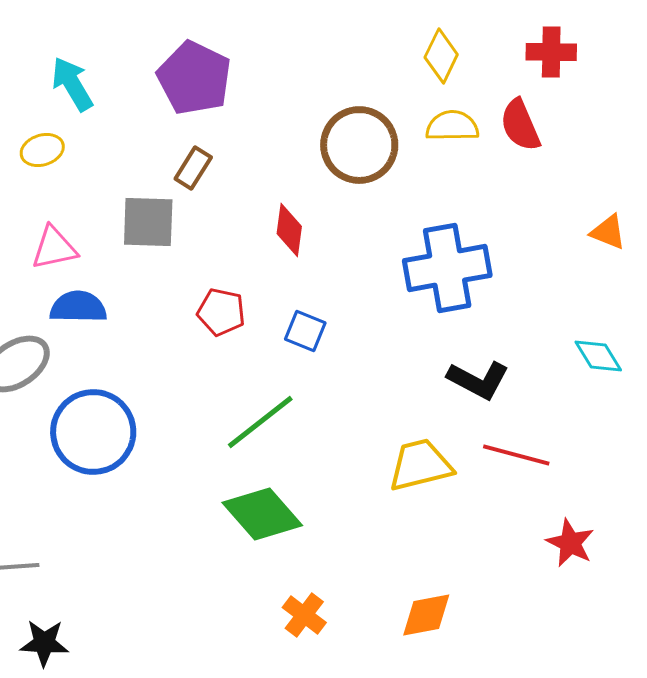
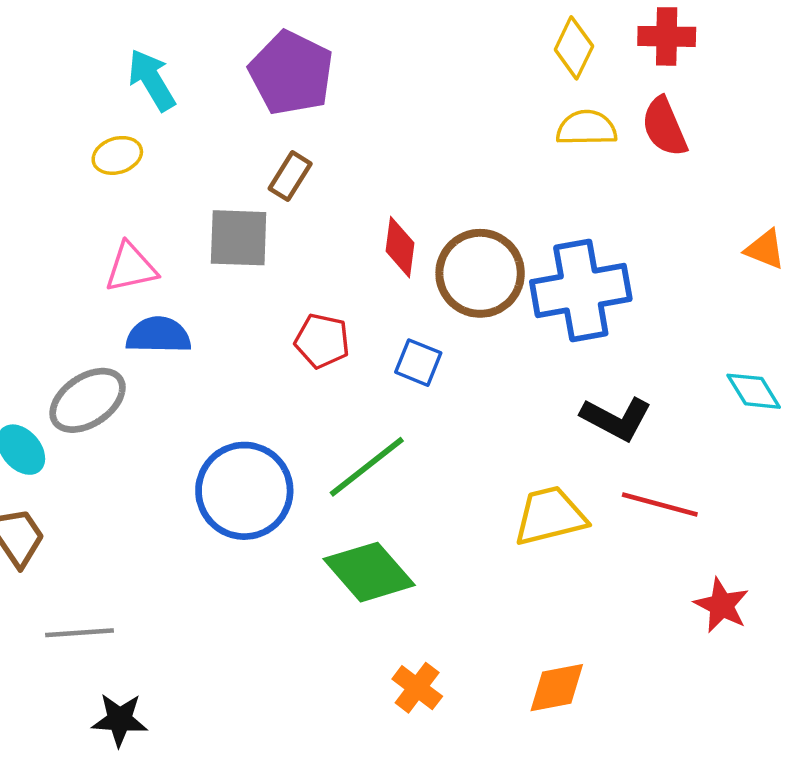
red cross: (551, 52) -> (667, 36), moved
brown circle: (359, 145) -> (480, 273), moved
blue circle: (93, 432) -> (244, 491), moved

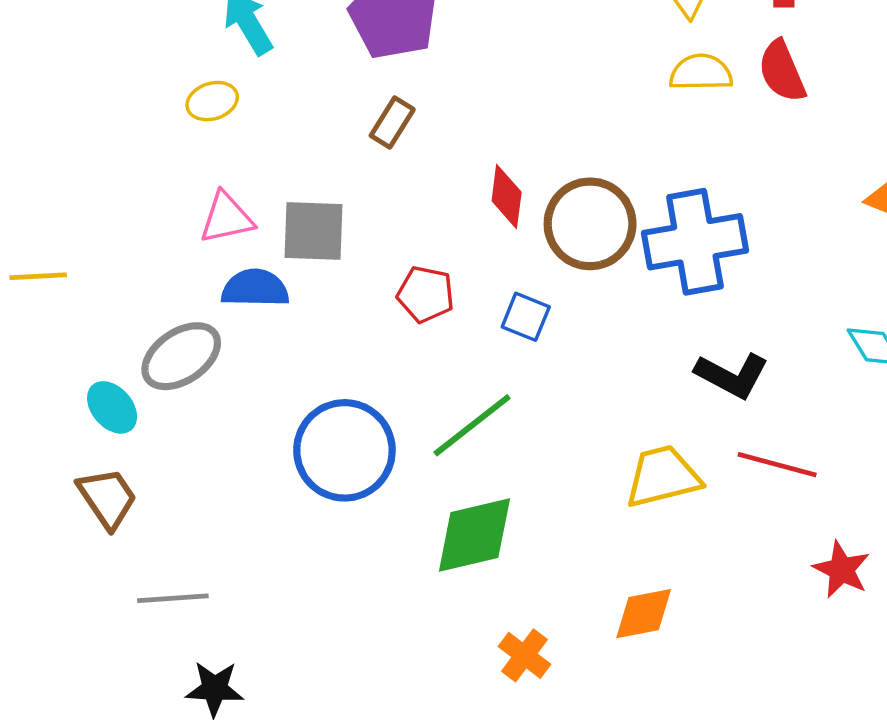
gray square: (239, 238) -> (314, 231), moved
green diamond: (369, 572) -> (474, 535), turned -62
orange diamond: (557, 688) -> (644, 614), moved

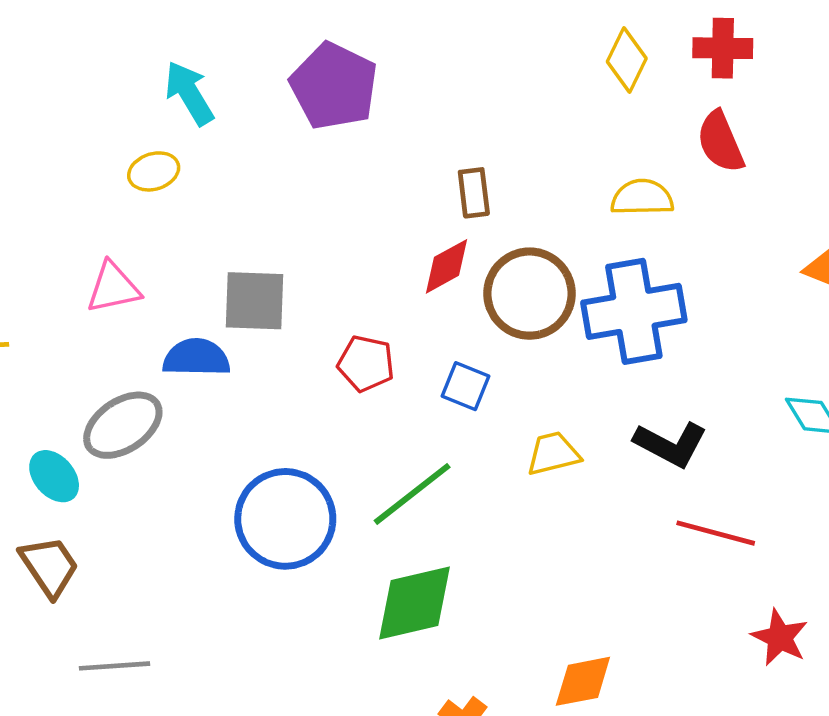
yellow semicircle: (701, 72) -> (642, 198), moved
brown rectangle: (392, 123) -> (474, 193), moved, turned -39
red diamond: (507, 196) -> (447, 266), turned 54
pink triangle: (226, 218) -> (113, 288), moved
yellow trapezoid: (663, 477) -> (553, 454), moved, size x0.7

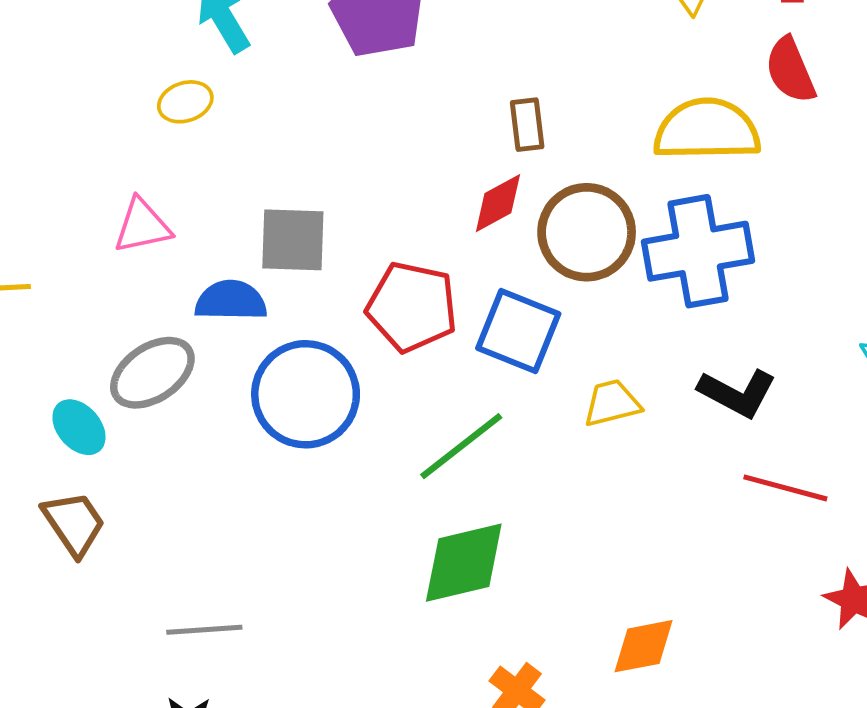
yellow semicircle: (642, 198) -> (707, 130), size x1.6
red pentagon: (366, 364) -> (412, 307), size x1.5
blue square: (465, 386) -> (518, 331), size x1.6
blue circle: (285, 519) -> (306, 394), moved
gray line: (115, 666) -> (204, 630), moved

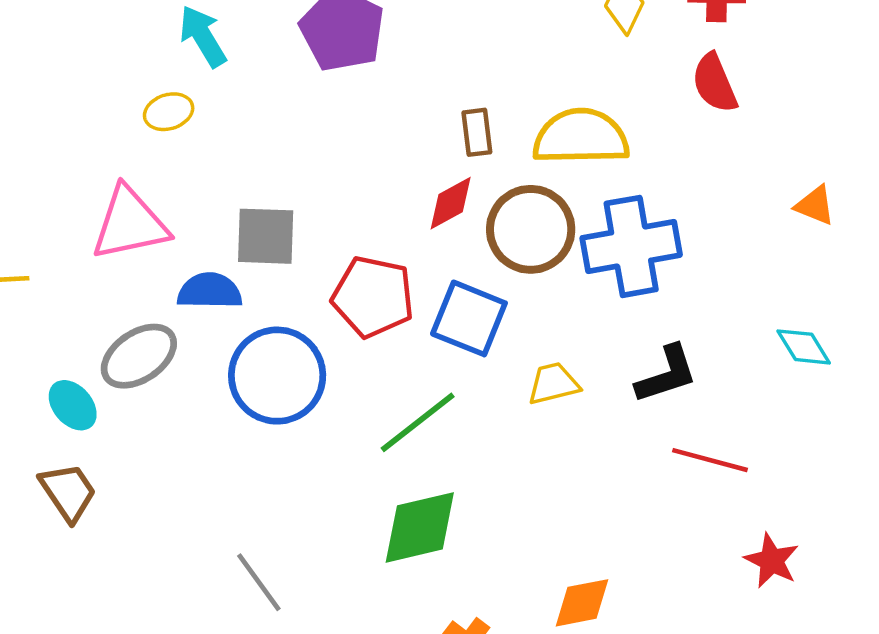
yellow semicircle: (707, 130) -> (581, 137), moved
pink triangle: (142, 226) -> (130, 224), size x1.5
black L-shape: (737, 393) -> (667, 374), turned -46
gray line: (204, 630) -> (259, 582), moved, turned 58

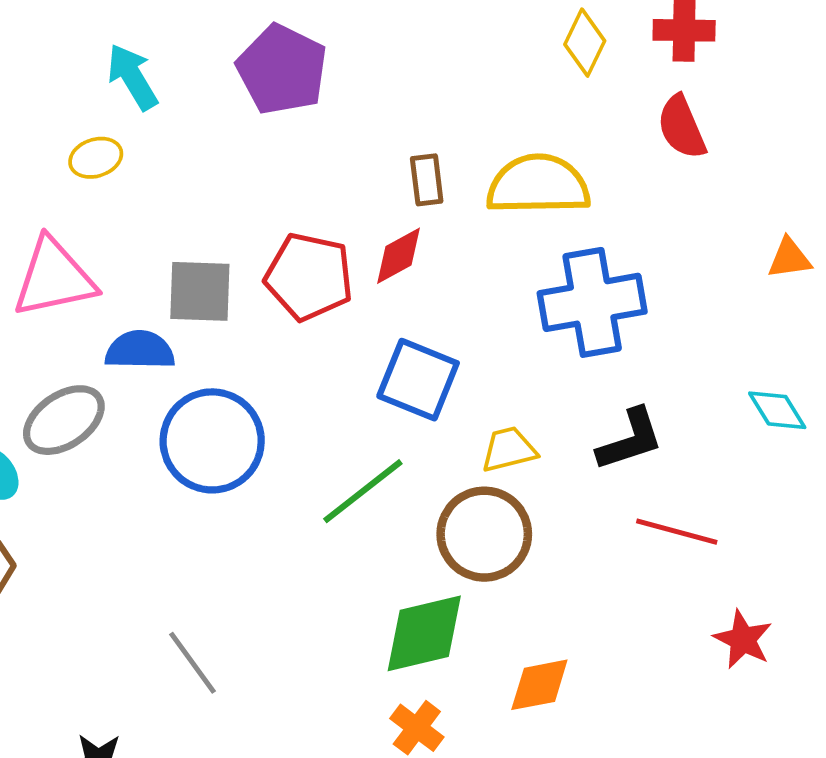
orange triangle: (815, 205) -> (789, 258), turned -30
brown circle: (531, 229) -> (484, 534), moved
red pentagon: (373, 297) -> (309, 277), moved
green diamond: (420, 527) -> (424, 633), moved

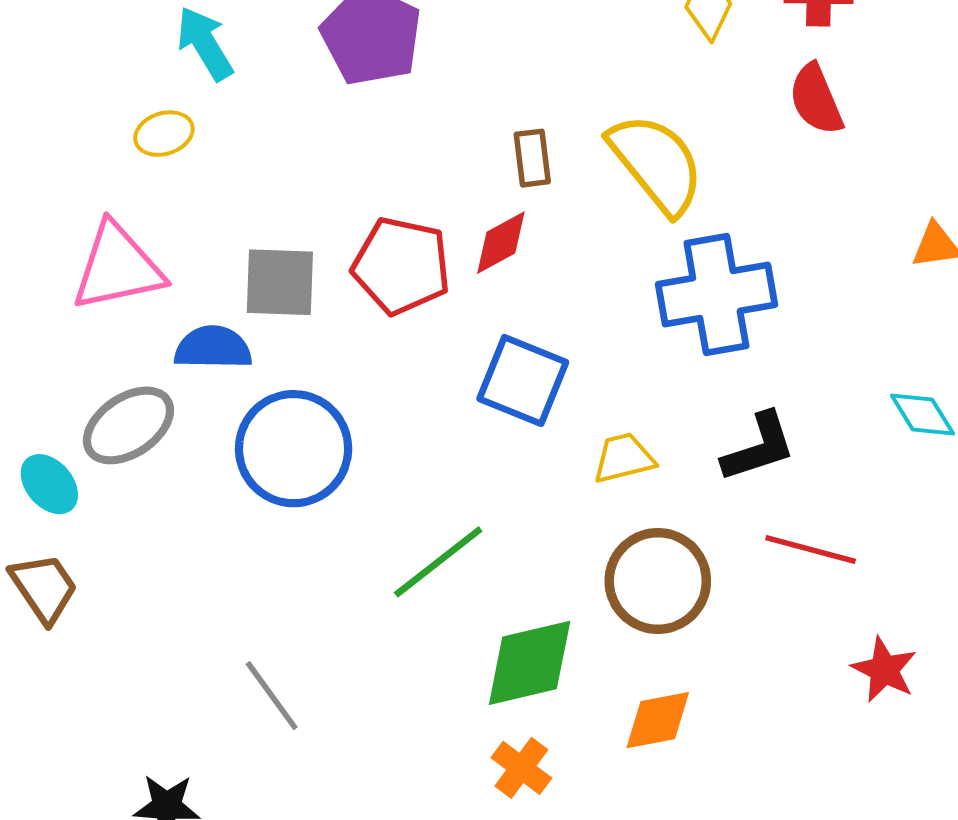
yellow semicircle: (538, 185) -> (656, 164), turned 52
green line: (363, 491) -> (438, 562), moved
brown circle: (484, 534) -> (658, 581), moved

